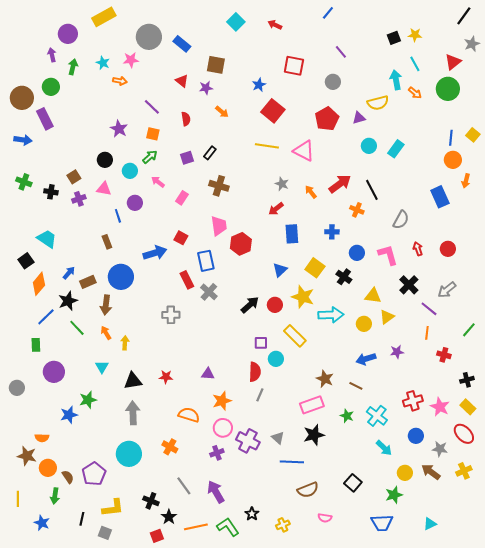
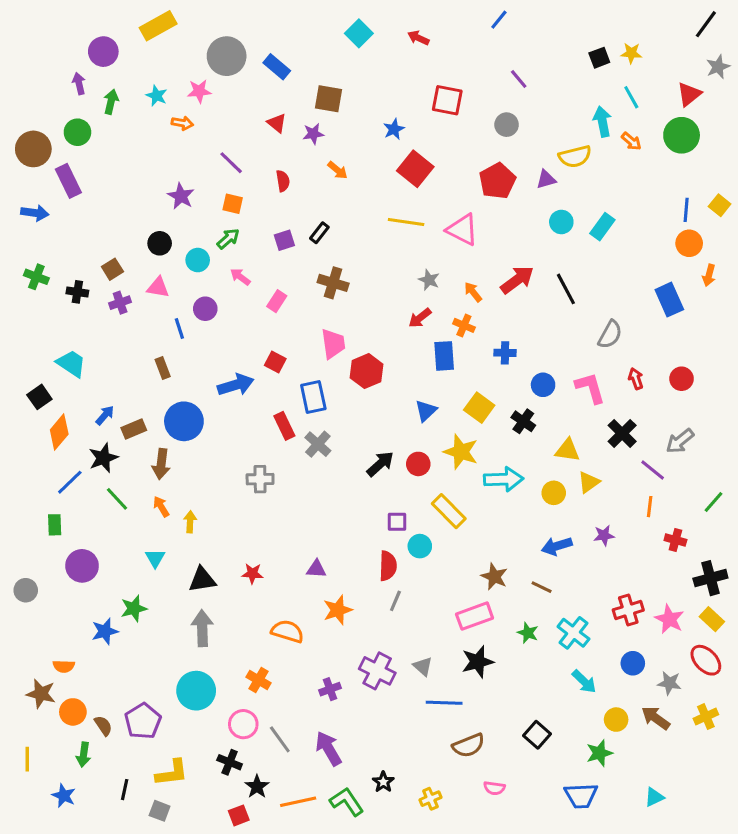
orange cross: (357, 210) -> (464, 325), moved
black cross: (467, 380) -> (710, 578), size x1.5
pink circle: (223, 428) -> (243, 724), moved

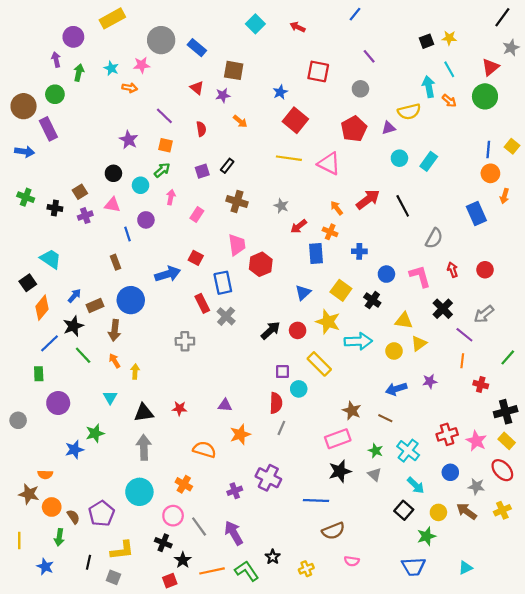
pink arrow: (240, 277) -> (171, 197), turned 64
gray star: (429, 280) -> (281, 206), moved
gray triangle: (423, 666) -> (375, 474), moved
black square: (537, 735) -> (404, 510), moved

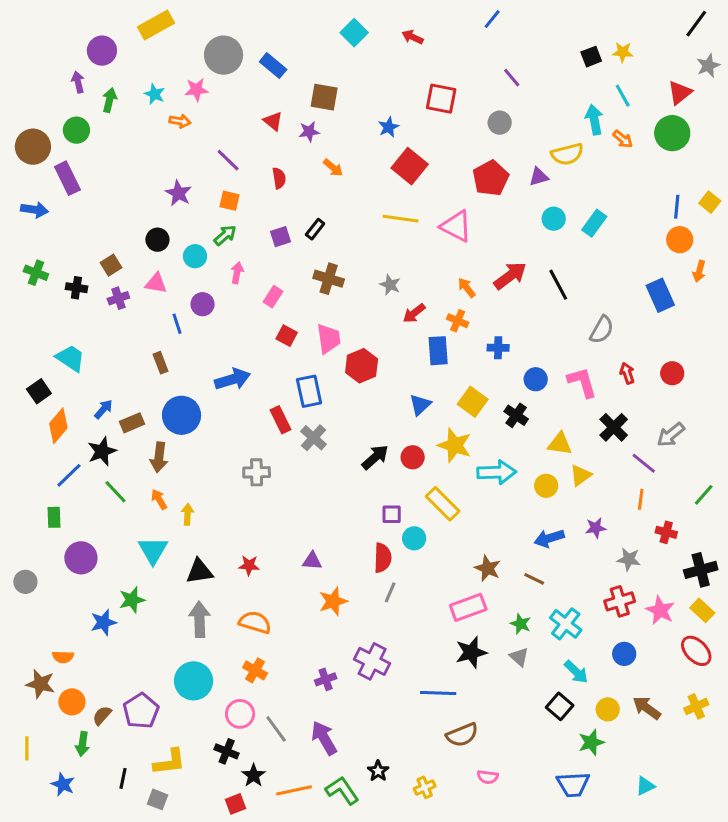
red square: (196, 258) -> (287, 336), moved
cyan triangle: (110, 398) -> (153, 550), size x1.5
orange semicircle: (204, 450) -> (255, 622), moved
gray star: (476, 486) -> (629, 559), moved
brown semicircle: (73, 517) -> (102, 715), turned -104

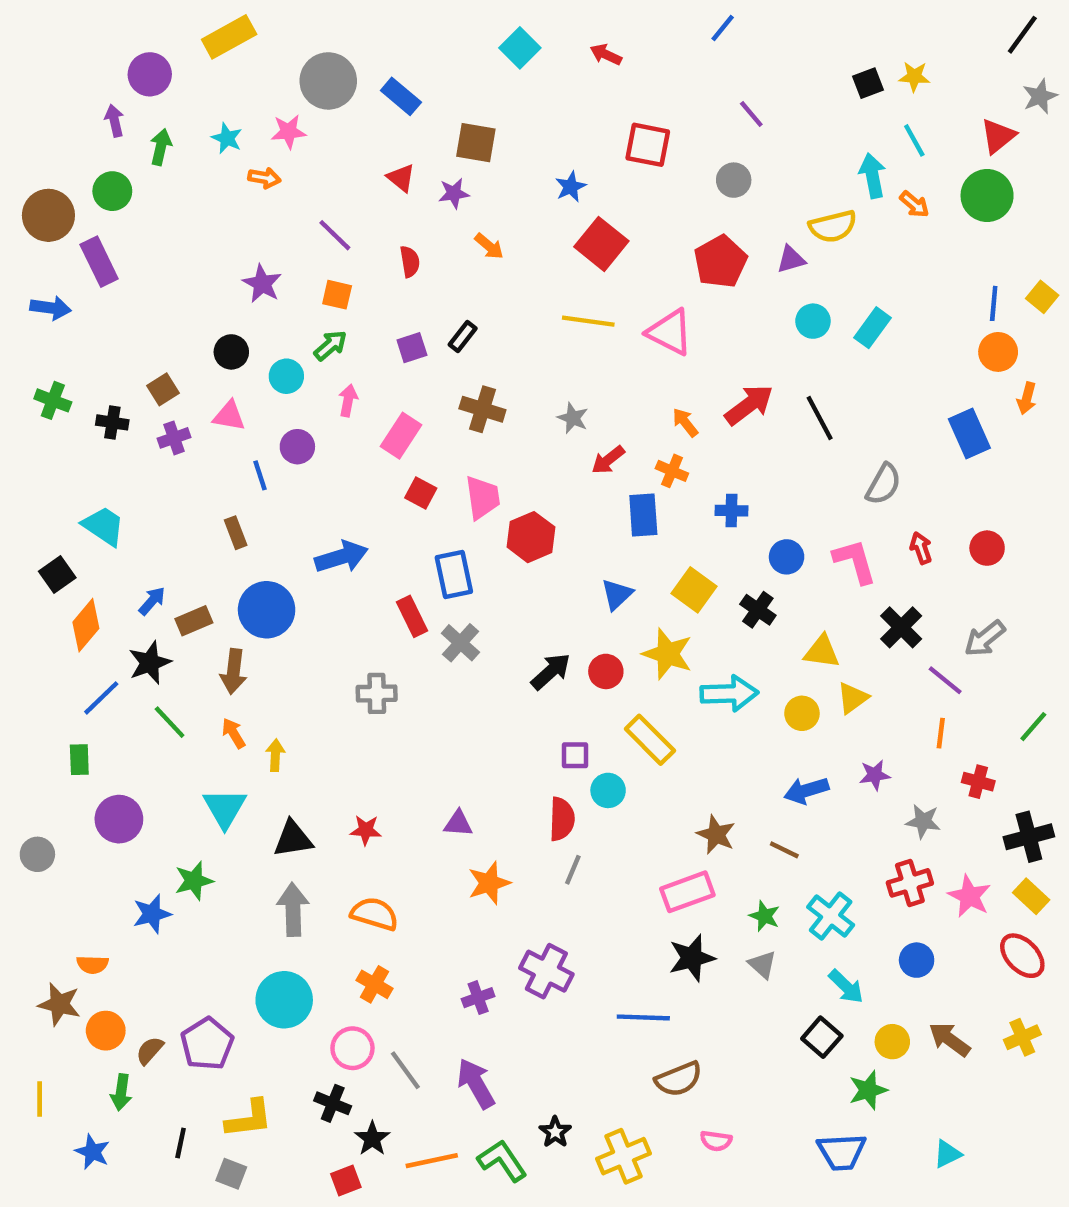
pink rectangle: (273, 297) -> (401, 436), size x1.4
yellow cross: (425, 787) -> (623, 1156), size x1.6

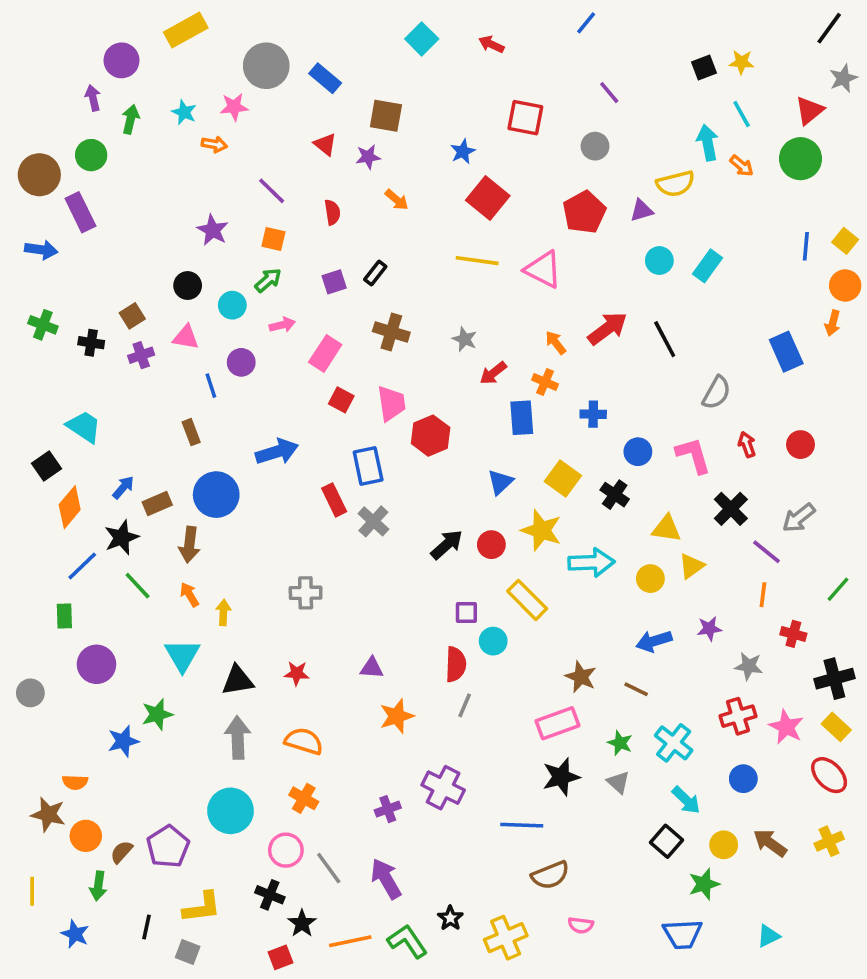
orange circle: (998, 352) -> (845, 286), moved
pink arrow: (348, 400) -> (282, 325), turned 65
gray cross: (377, 693) -> (306, 593), moved

